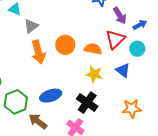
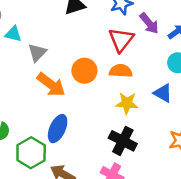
red triangle: (115, 39) -> (121, 40), moved
orange arrow: (38, 52) -> (51, 85), turned -30
blue ellipse: (51, 96) -> (58, 129), moved, turned -40

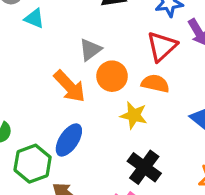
gray triangle: (37, 53) -> (90, 50), moved
yellow star: (127, 103) -> (134, 115), moved

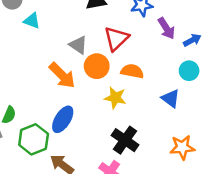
red triangle: (162, 46) -> (116, 39), moved
gray triangle: (90, 50) -> (78, 45), turned -48

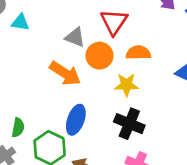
black cross: (125, 140) -> (129, 124), moved

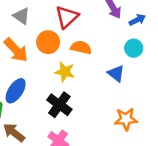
gray triangle: (75, 37) -> (21, 16), moved

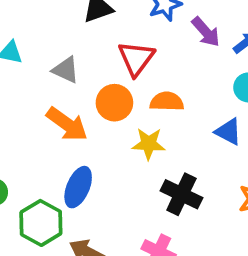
black cross: (59, 105) -> (181, 194), moved

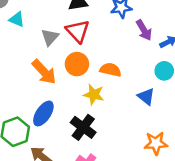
red triangle: (136, 58) -> (78, 31), moved, turned -30
gray triangle: (66, 70) -> (50, 37), turned 36
black cross: (181, 194) -> (83, 127), moved

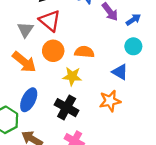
orange star: (156, 143) -> (110, 101), moved

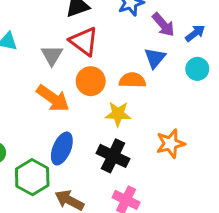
blue triangle: (120, 72) -> (155, 58), moved, turned 42

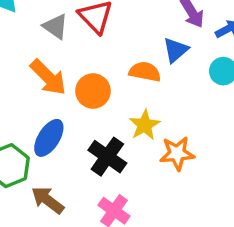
gray triangle: (52, 55) -> (55, 26), turned -35
orange circle: (91, 81) -> (93, 91), moved
yellow star: (118, 114) -> (145, 125), moved, turned 30

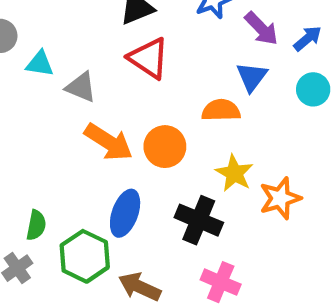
gray triangle: (55, 26) -> (81, 87), moved

